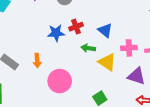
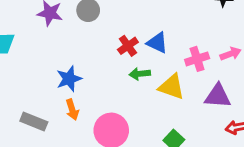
red cross: (76, 27) -> (128, 46), moved
blue star: (56, 33) -> (69, 79), moved

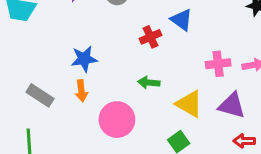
blue triangle: (157, 43) -> (182, 20), moved
green arrow: (140, 74) -> (149, 83), moved
yellow triangle: (172, 87) -> (189, 104), moved

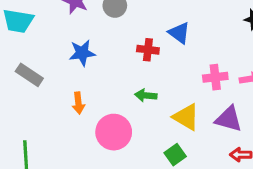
red cross: (150, 37) -> (148, 50), turned 30
blue star: (84, 59) -> (82, 53), moved
gray rectangle: (40, 95) -> (29, 75), moved

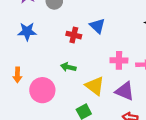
orange arrow: (78, 103) -> (17, 75), moved

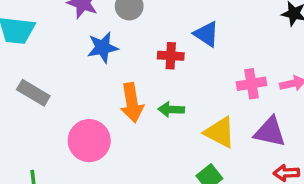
blue star: (27, 31) -> (103, 47), moved
orange arrow: (17, 75) -> (132, 103), moved, size x1.5
pink circle: (42, 90) -> (89, 141), moved

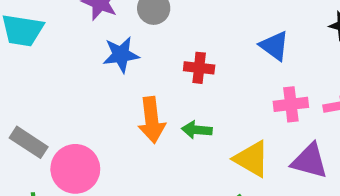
blue triangle: (206, 34) -> (274, 46), moved
gray rectangle: (33, 93) -> (29, 142), moved
pink circle: (89, 141) -> (75, 169), moved

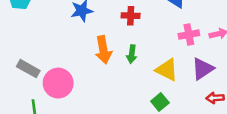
green arrow: (197, 130) -> (132, 54), turned -84
purple triangle: (310, 161) -> (203, 69), turned -45

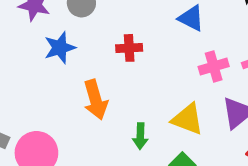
green arrow: (132, 54) -> (140, 136), moved

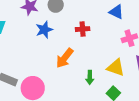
orange arrow: (96, 100) -> (65, 58), turned 55

